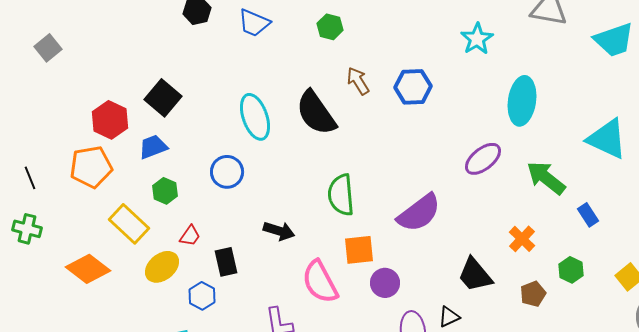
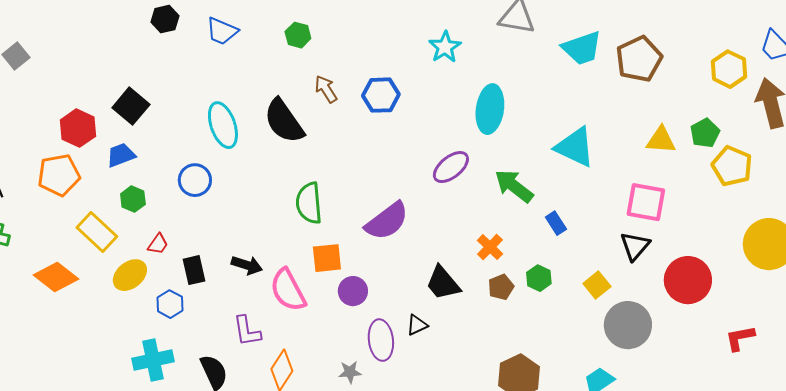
black arrow: (279, 231) -> (247, 265), moved
brown pentagon: (533, 294) -> (501, 287), moved

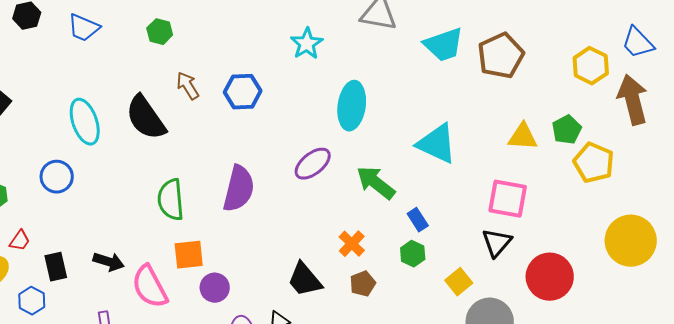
purple semicircle: (387, 221) -> (239, 189), moved, turned -39
green hexagon: (539, 278) -> (413, 254), moved

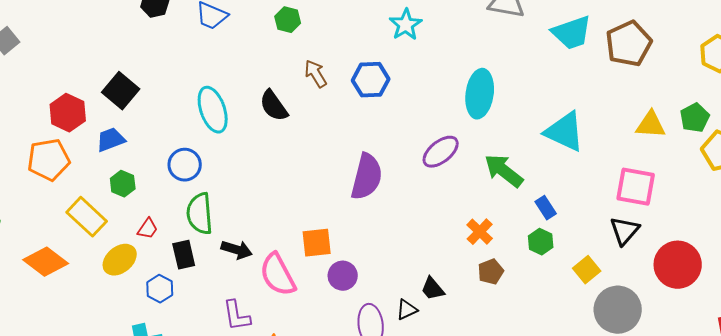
cyan star: (307, 44) -> (406, 25), moved
black semicircle: (146, 118) -> (274, 106), size x0.7
green semicircle: (171, 200) -> (200, 214), moved
black trapezoid: (305, 280) -> (433, 289), moved, size x0.7

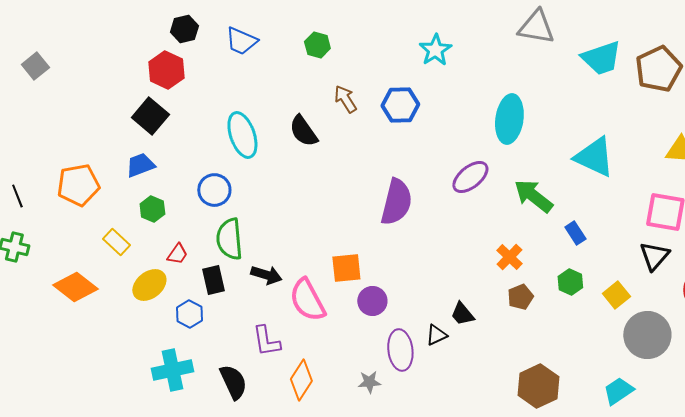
red hexagon: (68, 113) -> (166, 70), moved
yellow rectangle: (87, 217) -> (116, 242), size x0.7
green hexagon: (541, 242) -> (570, 282), moved

